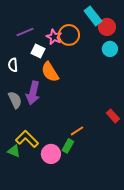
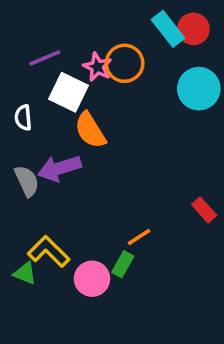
red circle: (107, 27) -> (193, 29), moved
cyan circle: (110, 49) -> (199, 89), size x1.5
white square: (38, 51) -> (68, 92), size x1.5
purple arrow: (33, 93) -> (59, 168), turned 60

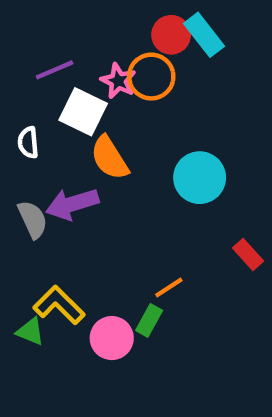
red circle: (193, 29) -> (171, 35), moved
cyan circle: (199, 89) -> (200, 178), moved

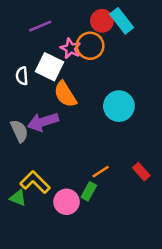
purple line: (55, 70) -> (40, 26), moved
white semicircle: (28, 142) -> (22, 76), moved
red rectangle: (248, 255) -> (141, 172), moved

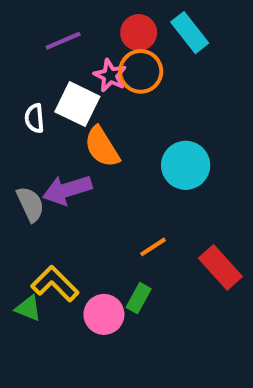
red circle: (102, 21) -> (139, 33), moved
orange line: (101, 172) -> (153, 247), moved
red rectangle: (141, 172) -> (220, 267), size x1.5

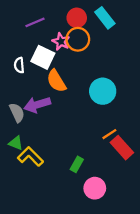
orange line: (153, 247) -> (109, 134), moved
green triangle: (28, 308) -> (16, 143), moved
pink circle: (104, 314) -> (95, 188), moved

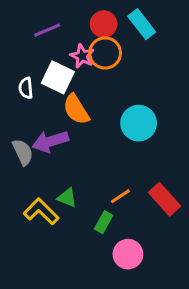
orange line: (109, 134) -> (120, 196), moved
green triangle: (16, 143) -> (67, 198), moved

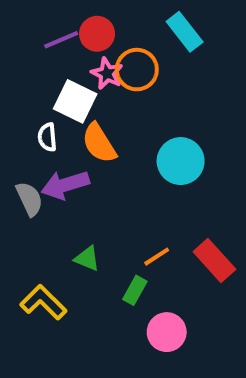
red circle: (104, 24) -> (97, 34), moved
white semicircle: (26, 88) -> (47, 137), moved
yellow L-shape: (41, 211) -> (43, 302), moved

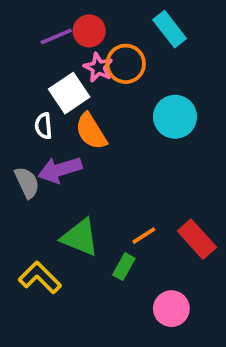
white square: (75, 101) -> (69, 93), turned 30
cyan circle: (181, 161) -> (175, 117), moved
green triangle: (87, 259) -> (80, 237), size x1.6
pink circle: (167, 332) -> (171, 309), moved

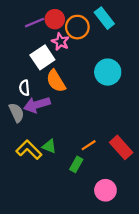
orange circle: (126, 64) -> (77, 27), moved
white semicircle: (43, 126) -> (24, 88), moved
green triangle: (80, 237) -> (49, 146), size x0.6
yellow L-shape: (40, 278) -> (29, 150), moved

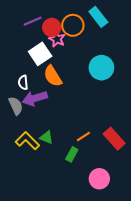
red circle: (55, 19) -> (52, 27), moved

